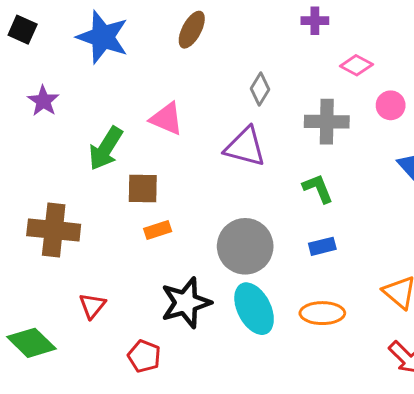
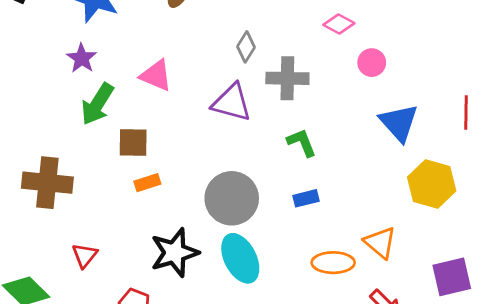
purple star: (43, 101) -> (82, 58), moved
gray cross: (327, 122) -> (287, 78), moved
orange ellipse: (322, 313) -> (333, 263), moved

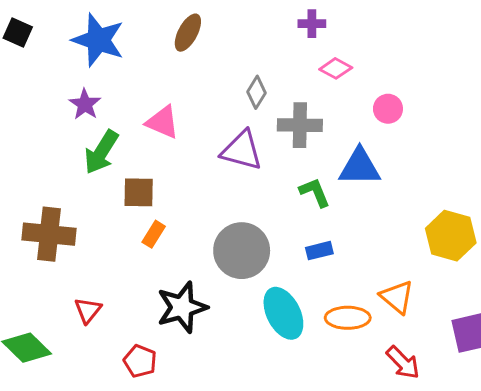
pink diamond: (339, 24) -> (336, 68), moved
blue triangle: (399, 123) -> (360, 167), moved, turned -48
orange rectangle: (147, 183) -> (154, 234), turned -40
cyan ellipse: (240, 258) -> (283, 313), moved

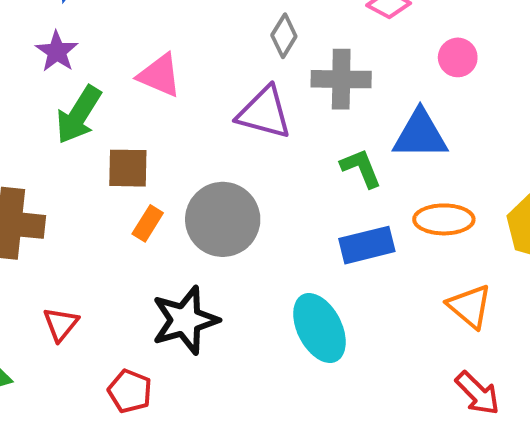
gray circle: (242, 251) -> (223, 219), moved
blue rectangle: (319, 251) -> (367, 245), size x1.5
orange ellipse: (348, 318) -> (444, 219), moved

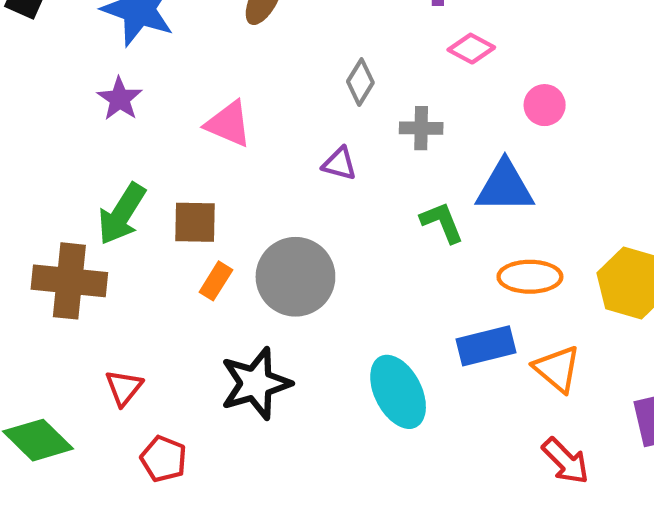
gray cross: (341, 79) -> (421, 128), size x0.7
purple triangle: (264, 113) -> (339, 164), size x0.6
green arrow: (79, 115) -> (122, 214), moved
blue rectangle: (367, 245) -> (486, 346), moved
red pentagon: (130, 391) -> (164, 459), moved

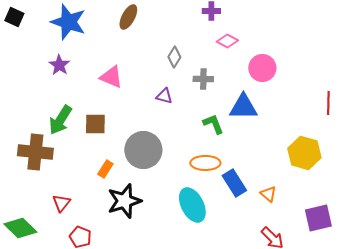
pink circle: (545, 105) -> (262, 68), size x1.4
orange ellipse: (530, 277) -> (205, 163), moved
orange rectangle: (216, 281) -> (105, 169), moved
blue rectangle: (486, 346) -> (234, 183), turned 72
orange triangle: (557, 369) -> (268, 194), size x0.7

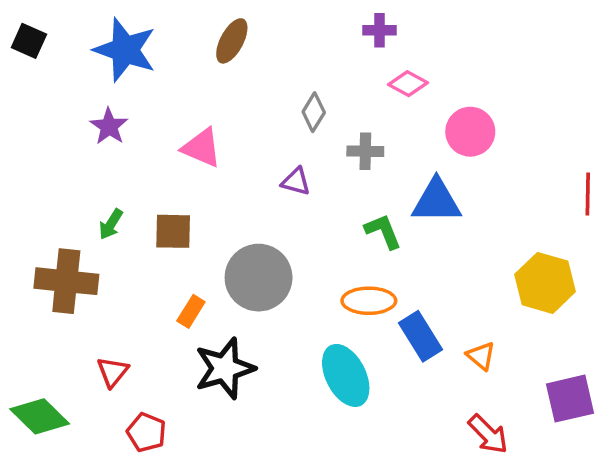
green arrow: (60, 120) -> (111, 224), size x0.6

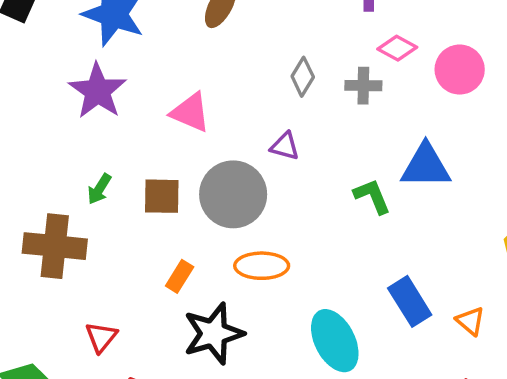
purple star: (109, 126) -> (98, 91), size x1.5
pink circle: (470, 132) -> (460, 70), moved
gray cross: (365, 151) -> (363, 86), moved
gray circle: (259, 278) -> (233, 194), moved
orange ellipse: (369, 301) -> (262, 266), moved

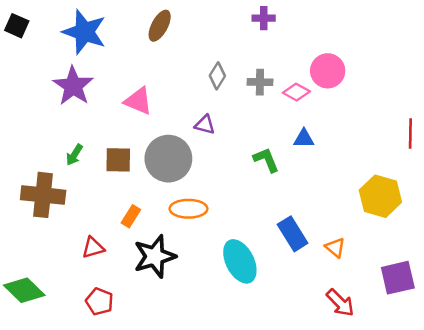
pink diamond: (397, 48) -> (296, 92), moved
blue triangle: (426, 166) -> (304, 139), size x0.6
red triangle: (101, 337) -> (93, 248), moved, turned 35

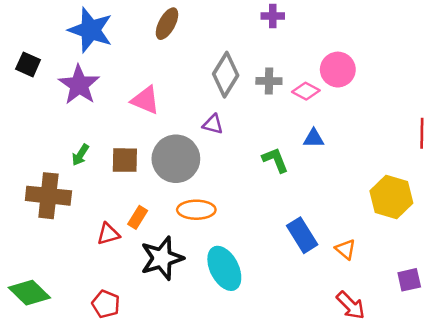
black square: (17, 26) -> (28, 64), moved
gray diamond: (217, 76) -> (226, 75), size x1.6
red triangle: (93, 248) -> (108, 234), moved
cyan ellipse: (240, 261) -> (224, 268), moved
purple square: (398, 278) -> (409, 280), size x0.7

